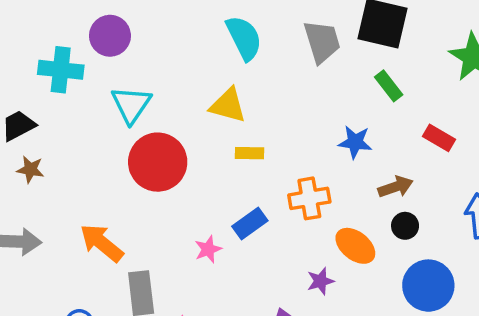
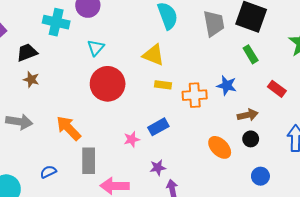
cyan triangle: (131, 105) -> (96, 48), size x0.7
orange cross: (309, 198) -> (195, 95), moved
purple star: (320, 281) -> (158, 168), moved
blue circle: (428, 286) -> (260, 176), size x0.6

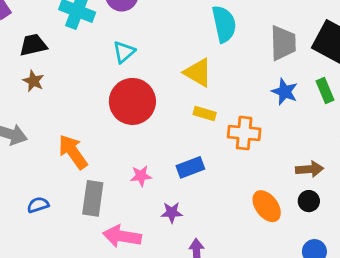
blue star: (227, 86) -> (285, 92), moved
pink star: (132, 139) -> (141, 176), moved
purple star: (158, 168) -> (172, 213), moved

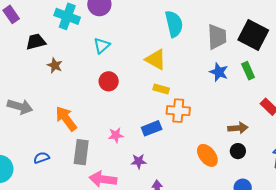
brown star: (33, 81) -> (55, 65), moved
red circle: (132, 101) -> (109, 81), size x0.6
orange cross: (244, 133) -> (178, 111), moved

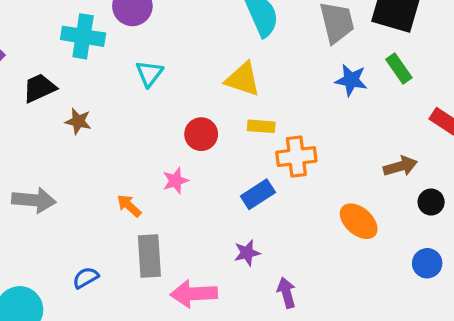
red circle: (109, 81) -> (201, 134), moved
orange arrow: (66, 119) -> (129, 206), moved, size x0.6
pink star: (116, 135) -> (175, 181), moved
black circle: (238, 151) -> (431, 202), moved

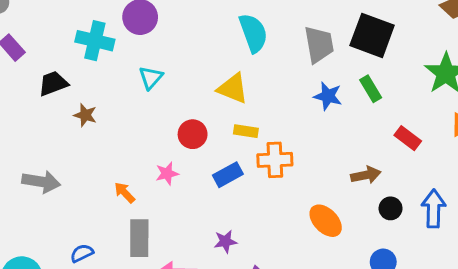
blue rectangle: (258, 194) -> (228, 175), moved

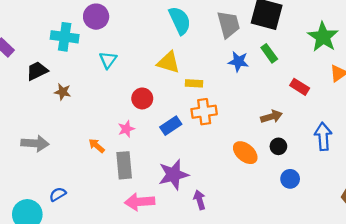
yellow rectangle: (246, 131) -> (194, 83), moved
black circle: (391, 208) -> (278, 146), moved
gray rectangle: (139, 238) -> (124, 165), moved
purple star: (225, 241) -> (173, 175), size x1.8
blue semicircle: (82, 253) -> (58, 194), moved

